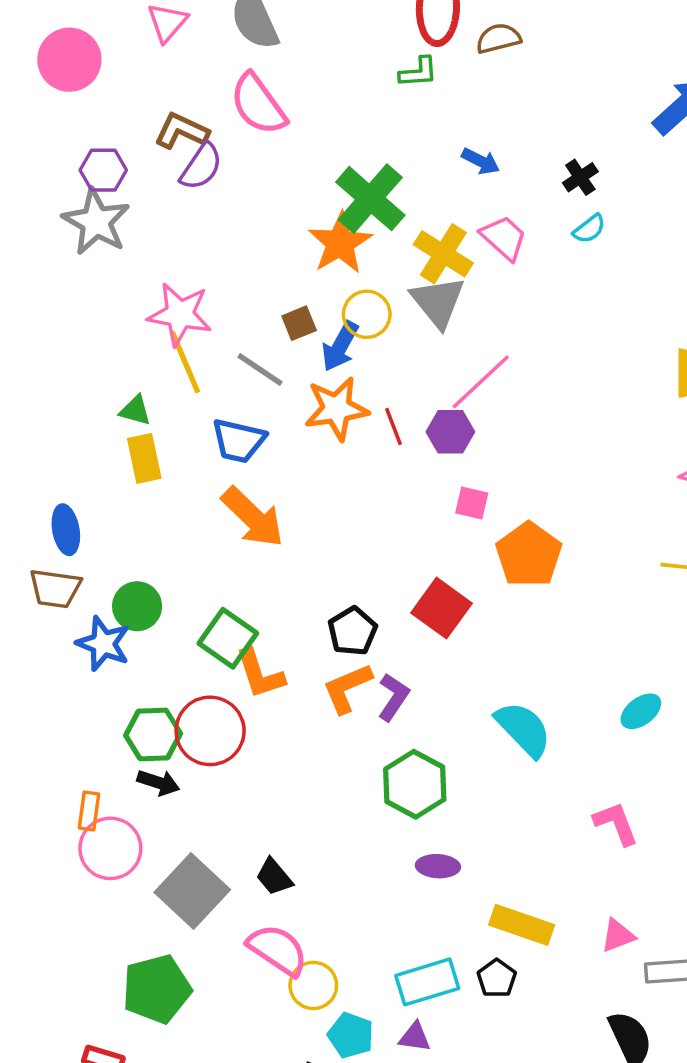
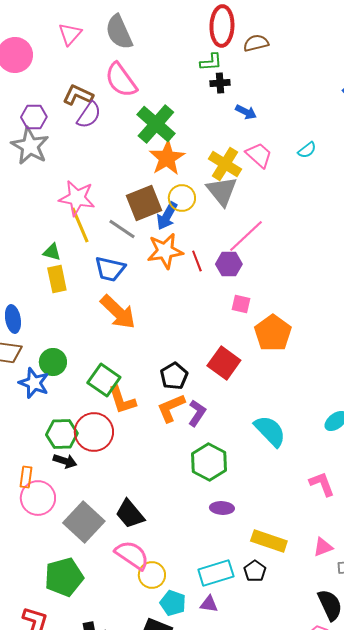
black cross: (580, 177) -> (220, 83), moved, turned 30
green cross: (370, 199) -> (156, 124), moved
brown square: (299, 323) -> (144, 203), size x1.8
black trapezoid: (274, 877) -> (130, 514), size x1.4

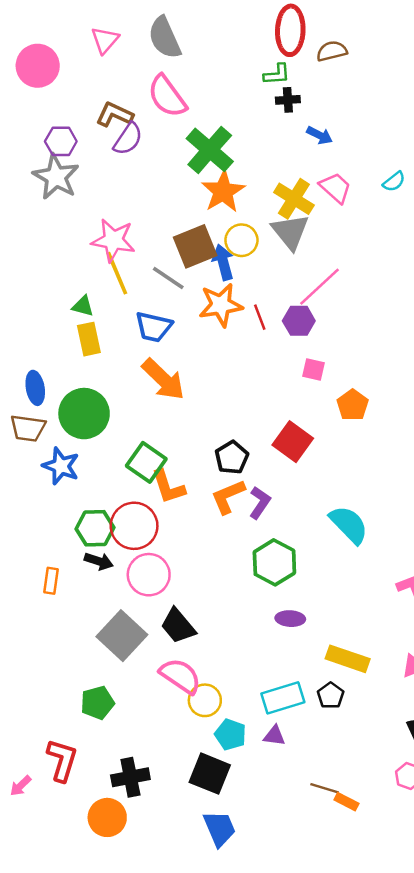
blue arrow: (167, 216) -> (223, 262), turned 136
orange pentagon: (273, 333) -> (353, 405), size x0.7
green circle: (53, 362) -> (84, 414), moved, size x1.5
pink circle: (38, 498) -> (149, 575), moved
green pentagon: (64, 577) -> (97, 703), size x0.7

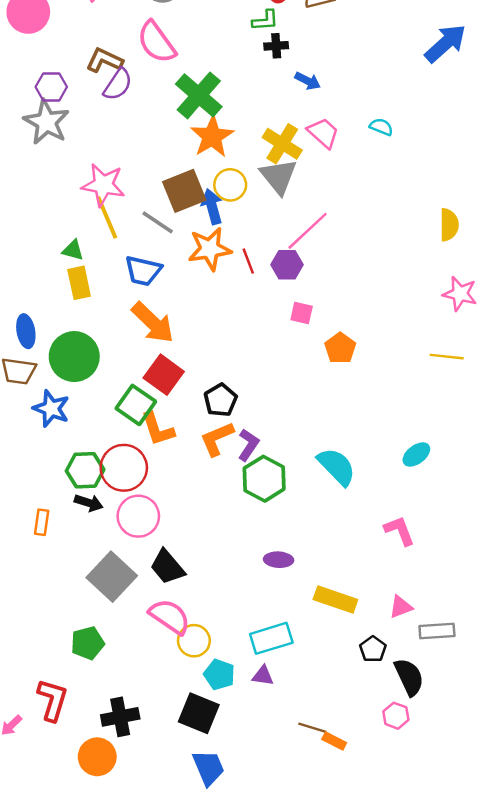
cyan semicircle: (394, 182) -> (381, 127), turned -120
red square: (293, 442) -> (164, 375), moved
green hexagon: (274, 562) -> (264, 479), moved
black pentagon: (331, 695) -> (373, 649), moved

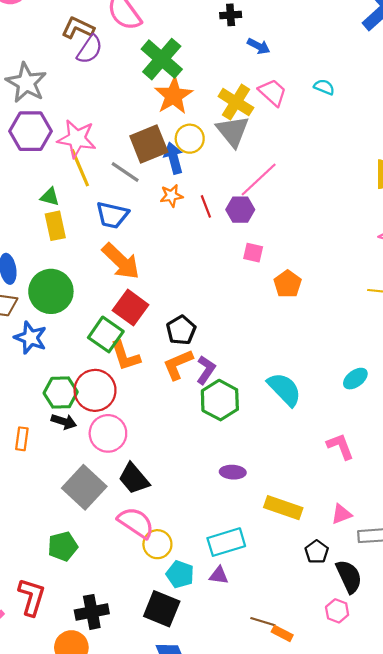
purple hexagon: (51, 87) -> (30, 131), moved, size x1.5
orange star: (210, 249) -> (171, 196), size x0.6

